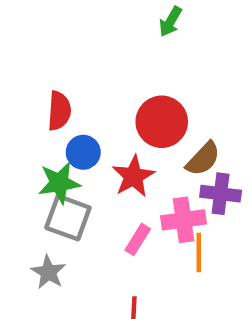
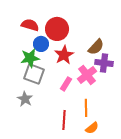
red semicircle: (59, 111) -> (30, 25), turned -78
red circle: (162, 122) -> (57, 29), moved
pink cross: (184, 220) -> (87, 75), turned -30
orange line: (199, 253) -> (86, 108), moved

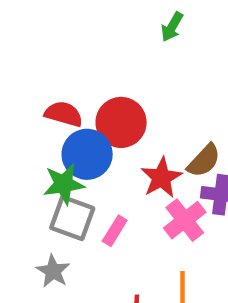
blue circle: (41, 44) -> (87, 154), size x1.5
red star: (64, 55) -> (161, 178), moved
pink rectangle: (66, 84) -> (115, 231), moved

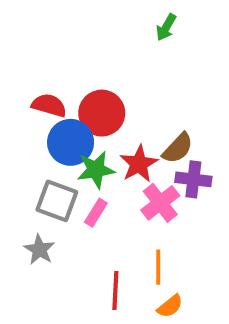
green arrow: (172, 27) -> (166, 27), moved
green star: (64, 184) -> (96, 170), moved

